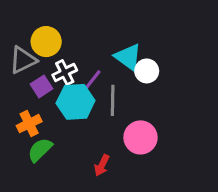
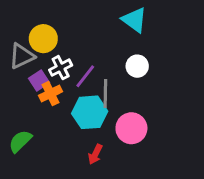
cyan triangle: (128, 57) -> (134, 20), moved
cyan hexagon: (76, 102) -> (90, 112), moved
orange cross: (29, 124) -> (51, 94), moved
green semicircle: (40, 150) -> (20, 141), moved

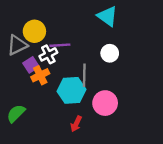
purple line: (85, 76) -> (60, 45), moved, turned 48

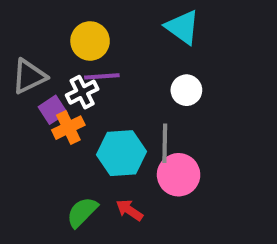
yellow circle: (34, 31) -> (90, 41), moved
gray line: (84, 75) -> (165, 143), moved
green semicircle: (16, 113) -> (82, 212), moved
red arrow: (76, 124) -> (129, 210), turned 98

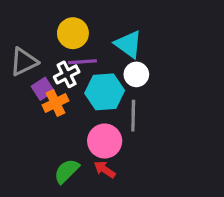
cyan triangle: (182, 27) -> (128, 44), moved
white circle: (186, 90) -> (136, 74), moved
cyan hexagon: (122, 153) -> (105, 92), moved
pink circle: (179, 175) -> (105, 141), moved

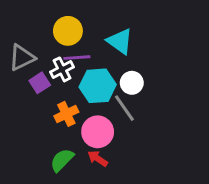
white circle: (136, 74) -> (132, 83), moved
orange cross: (55, 103) -> (66, 114), moved
gray line: (133, 116) -> (124, 108), turned -36

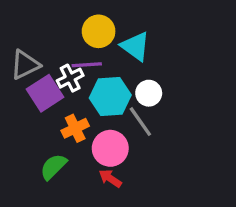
yellow circle: (68, 31) -> (99, 31), moved
purple square: (40, 83) -> (45, 93), size x1.5
green semicircle: (62, 160) -> (53, 167), moved

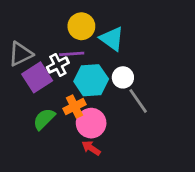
gray line: (140, 122) -> (138, 101), moved
orange cross: (75, 128) -> (74, 106), moved
green semicircle: (53, 167) -> (44, 119), moved

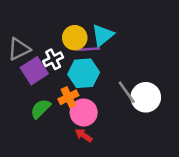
yellow circle: (81, 26) -> (75, 38), moved
cyan triangle: (112, 39) -> (103, 35), turned 45
purple line: (72, 54) -> (89, 49), moved
white circle: (123, 77) -> (146, 97), moved, size x1.5

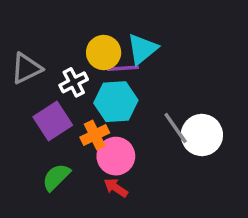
purple square: (34, 71) -> (53, 121), moved
green semicircle: (41, 109) -> (56, 177), moved

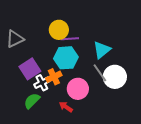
cyan triangle: (142, 49) -> (102, 50), moved
white cross: (74, 82) -> (42, 83), moved
pink circle: (116, 156) -> (78, 89), moved

